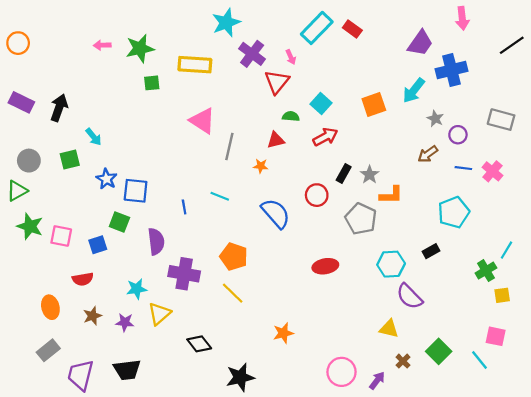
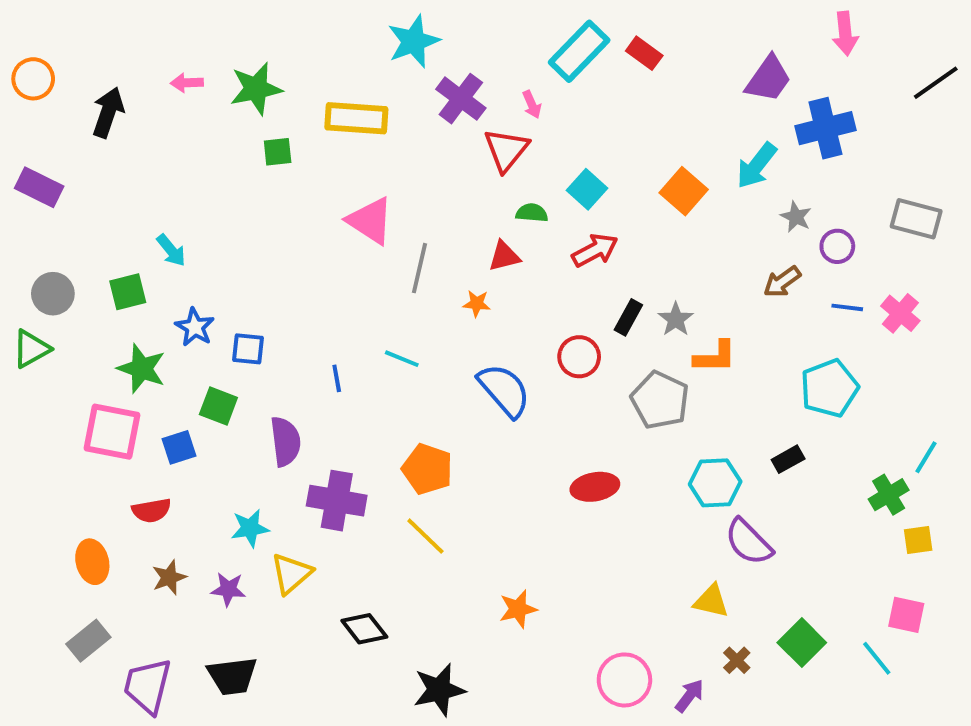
orange square: (374, 105) -> (684, 191), turned -30
black arrow: (59, 108) -> (108, 112), moved
blue square: (136, 191) -> (248, 349), size x0.7
green star: (30, 226) -> (142, 369), moved
pink square: (61, 236) -> (112, 432), size x1.4

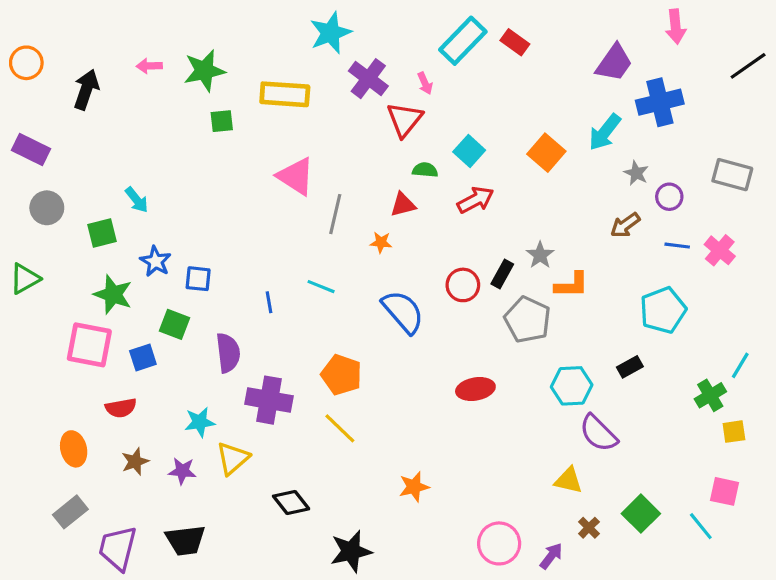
gray circle: (53, 294) -> (47, 208), moved
black rectangle: (628, 317) -> (502, 274), moved

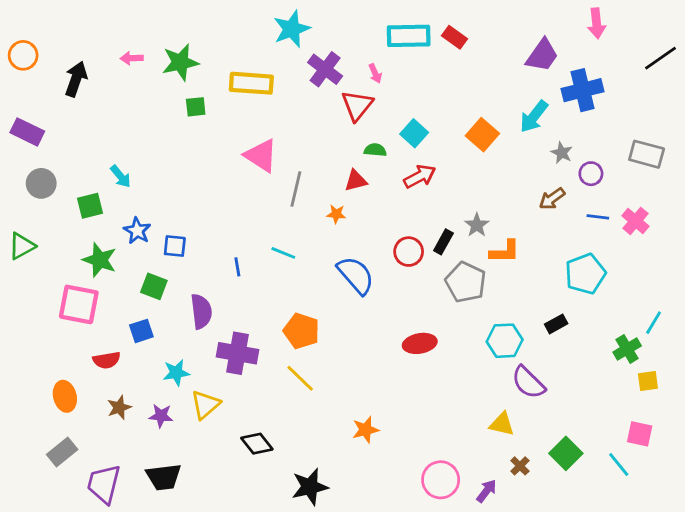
cyan rectangle: (463, 41) -> (409, 36), turned 45
blue square: (143, 357) -> (141, 331), moved

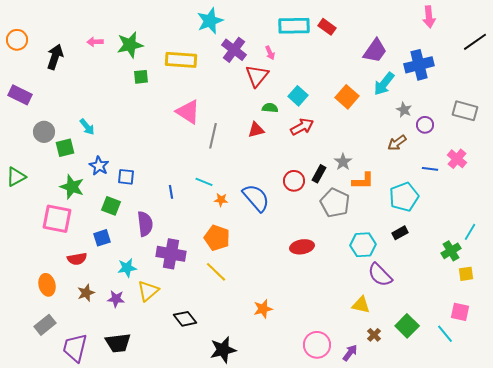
purple trapezoid: (542, 55) -> (375, 51), moved
gray circle: (41, 183) -> (44, 132), moved
orange star: (336, 214) -> (221, 200), moved
blue line: (598, 217) -> (430, 169), moved
cyan pentagon: (585, 274) -> (404, 197), moved

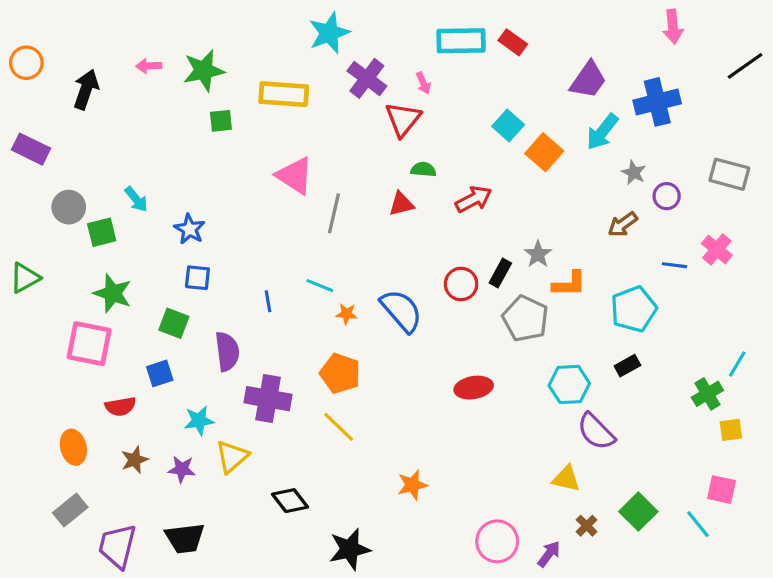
cyan square: (298, 96) -> (508, 126), moved
blue star: (99, 166) -> (190, 229), moved

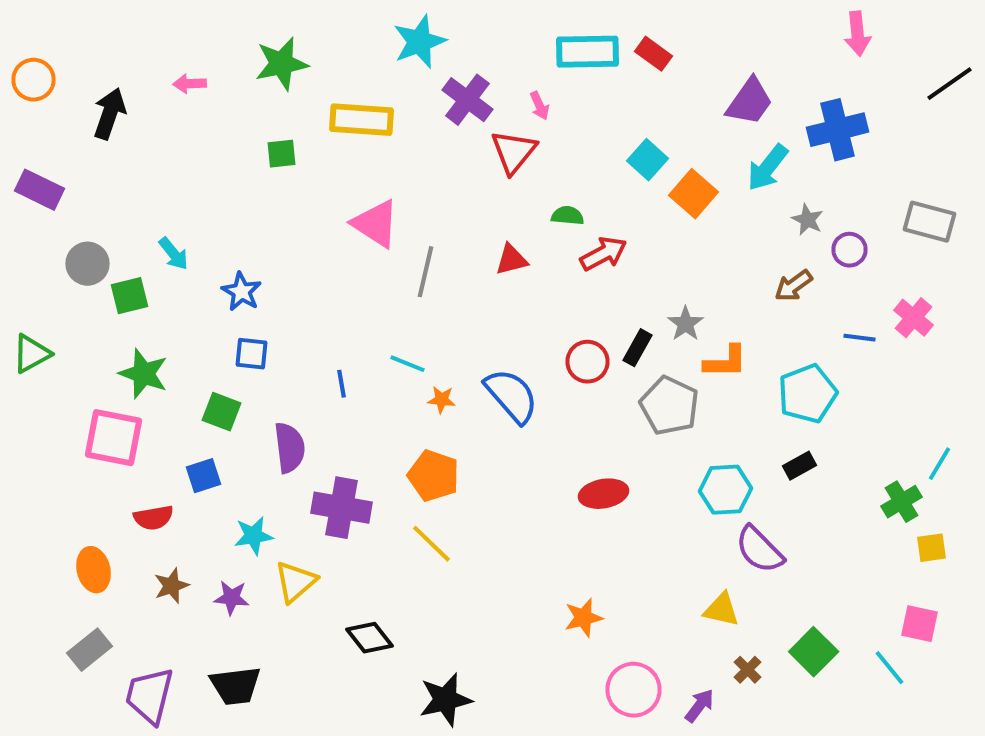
green star: (204, 71) -> (282, 64), moved
green semicircle: (423, 169) -> (568, 216), moved
orange star: (412, 485) -> (584, 618), moved

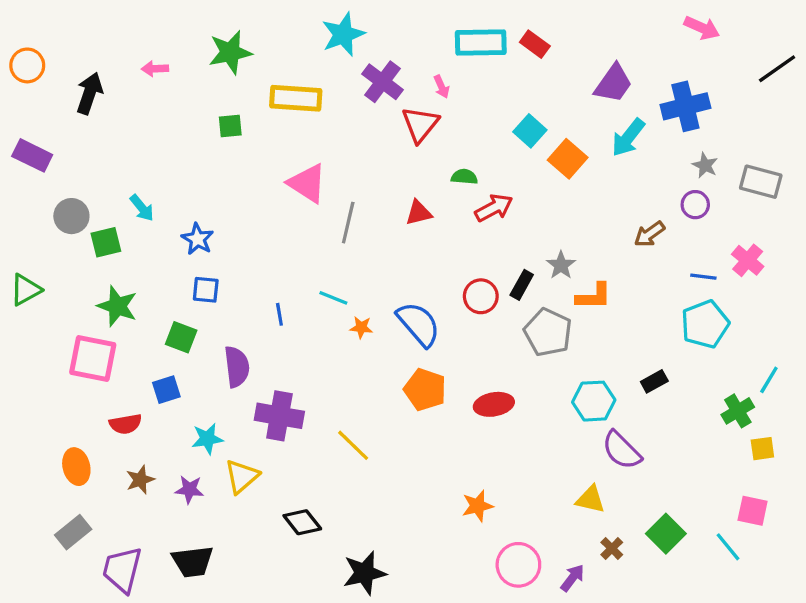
pink arrow: (858, 34) -> (702, 28), turned -60
gray star: (808, 220) -> (705, 165), moved
cyan pentagon: (808, 394) -> (705, 324), moved
orange pentagon: (434, 476) -> (425, 390), moved

